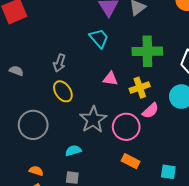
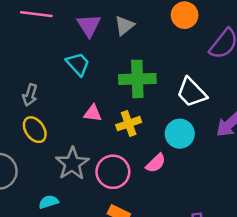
pink semicircle: (150, 111) -> (156, 163), moved

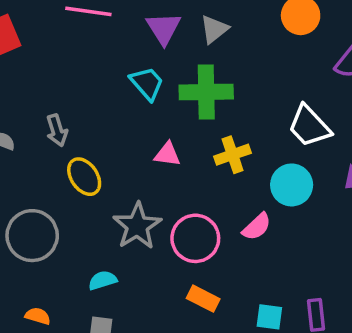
green cross: (137, 79) -> (206, 92), moved
gray arrow: (30, 95) -> (57, 130), moved, turned -35
yellow cross: (129, 124) -> (233, 155), moved

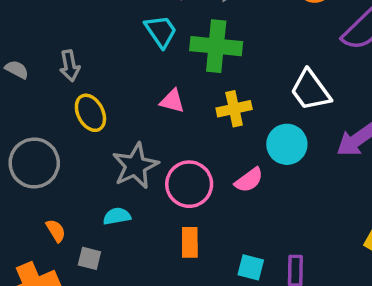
cyan semicircle: (103, 280) -> (117, 216), moved
orange rectangle: (203, 299) -> (190, 242), turned 56
orange semicircle: (38, 316) -> (56, 231), moved, turned 35

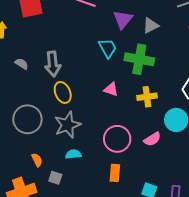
gray arrow: (70, 66) -> (53, 64), size x1.4
gray star: (135, 166) -> (67, 125), moved

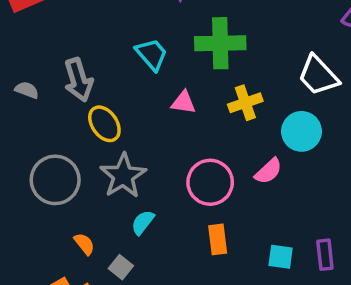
cyan trapezoid: (108, 48) -> (152, 54), moved
cyan semicircle: (73, 154) -> (143, 222), turned -35
gray square: (55, 178) -> (121, 267), turned 32

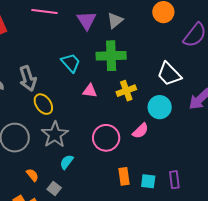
orange rectangle: (218, 239) -> (124, 176), moved

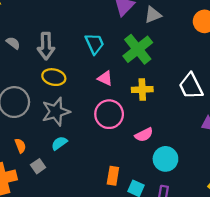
green cross: (111, 56) -> (138, 49), turned 36
yellow ellipse: (43, 104) -> (54, 77), turned -60
cyan circle: (160, 107) -> (165, 159), moved
pink circle: (106, 138) -> (109, 114), moved

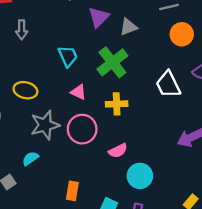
gray arrow: (46, 46) -> (22, 30), moved, size x0.7
white trapezoid: (191, 86) -> (168, 84), moved
gray star: (56, 112) -> (45, 125), moved
orange rectangle: (113, 176) -> (72, 191), moved

